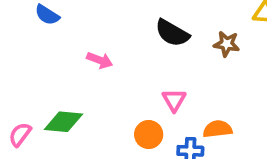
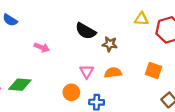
brown star: (227, 44) -> (110, 44), moved
orange semicircle: (218, 129) -> (113, 73), moved

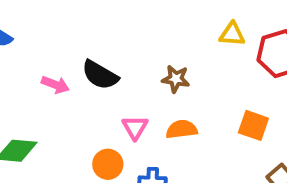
black semicircle: (86, 31) -> (100, 75), moved

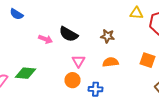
pink triangle: (135, 127) -> (78, 61), moved

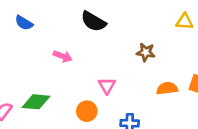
black semicircle: (68, 34) -> (93, 21), moved
orange semicircle: (110, 62) -> (167, 88), moved
orange circle: (72, 80) -> (87, 111), moved

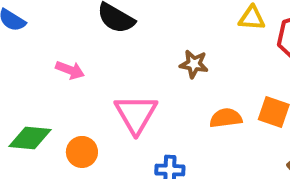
pink triangle: (107, 86) -> (136, 114), size x1.6
orange circle: (87, 111) -> (82, 152), moved

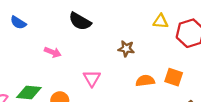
pink triangle: (136, 114) -> (92, 78), size x0.7

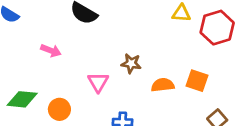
brown star: (126, 49) -> (131, 63), moved

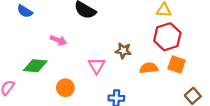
red hexagon: (217, 28) -> (167, 37), moved
green diamond: (22, 99) -> (35, 66), moved

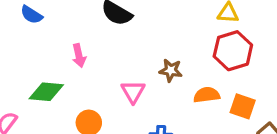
pink arrow: (58, 40) -> (79, 56), turned 56
orange square: (177, 65) -> (243, 106), moved

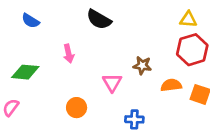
green diamond: (46, 92) -> (25, 72), moved

